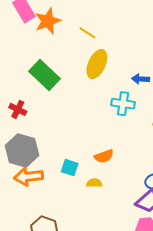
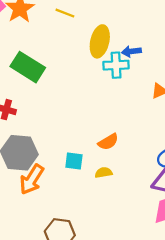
yellow ellipse: (97, 64) -> (100, 41), moved
cyan cross: (123, 104) -> (116, 65), moved
orange arrow: (28, 177) -> (32, 179), turned -40

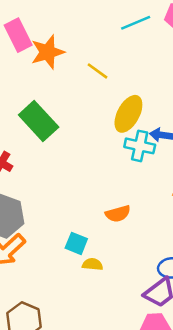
orange semicircle: (108, 142) -> (118, 214), moved
cyan square: (74, 161) -> (76, 243), moved

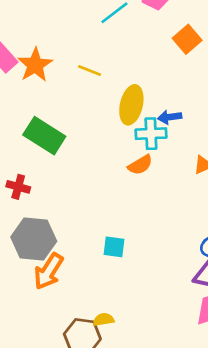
orange semicircle: (118, 214) -> (140, 165), moved
yellow semicircle: (92, 264) -> (104, 320), moved

